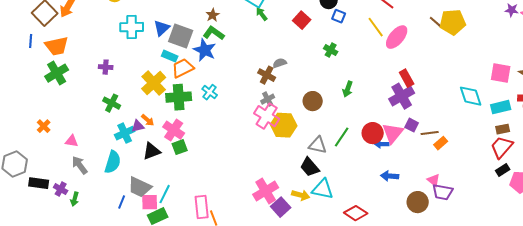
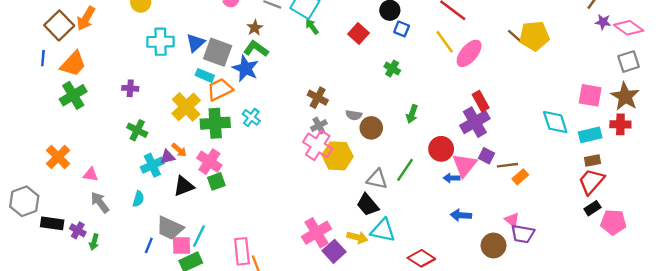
orange trapezoid: (57, 46) -> (73, 64), turned -35
gray semicircle: (280, 63) -> (354, 115), moved, turned -152
orange cross: (44, 126) -> (58, 157), size x1.5
red circle: (373, 133) -> (441, 149), moved
cyan semicircle: (113, 162) -> (138, 199), size x0.6

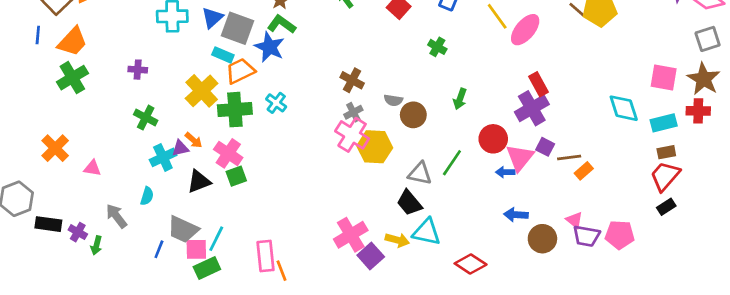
gray arrow: (100, 202) -> (116, 216), moved
pink pentagon: (613, 222) -> (620, 235), moved
brown circle: (494, 245) -> (542, 239), moved

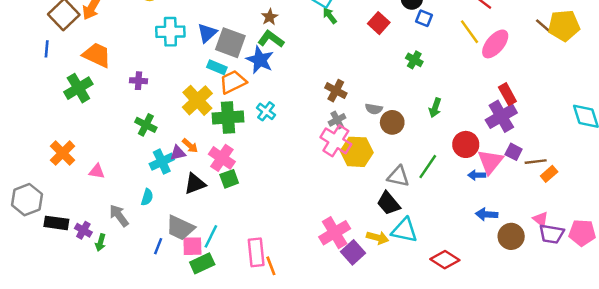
orange trapezoid: (72, 42) -> (97, 55), moved, turned -108

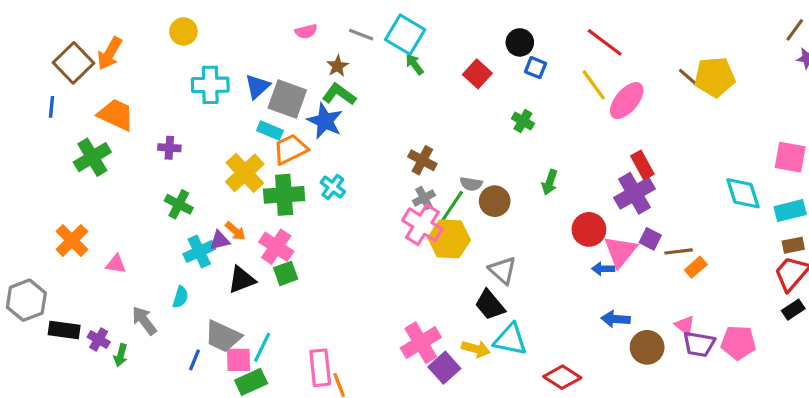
green line: (428, 167) -> (452, 206), moved
gray triangle: (398, 176) -> (503, 270), turned 30

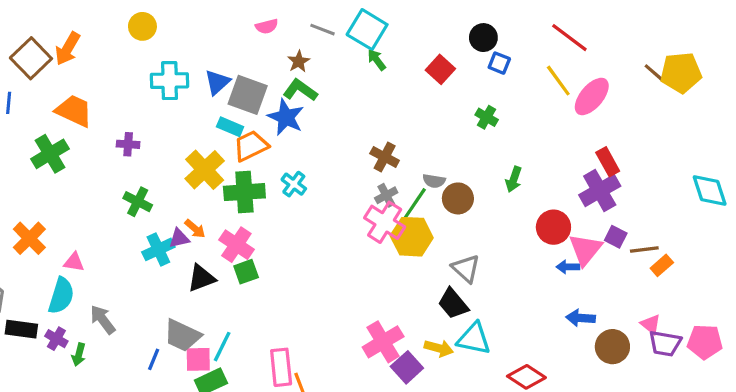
cyan semicircle: (180, 297) -> (61, 296), moved, size x1.6

